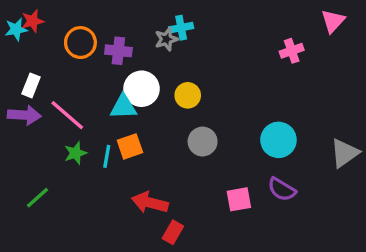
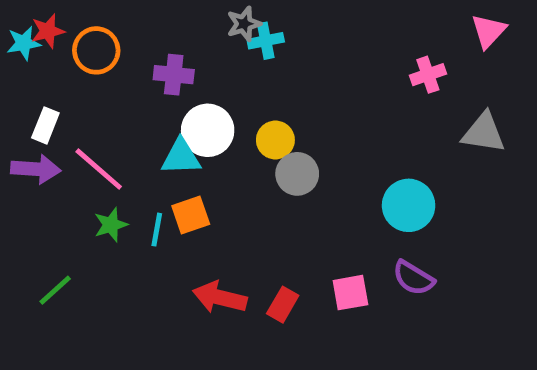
gray star: (166, 39) -> (244, 24), moved
orange circle: (80, 43) -> (96, 50), moved
gray circle: (203, 142) -> (297, 174), moved
gray triangle: (344, 153) -> (484, 133), moved, turned 44
red rectangle: (173, 232) -> (283, 305), moved

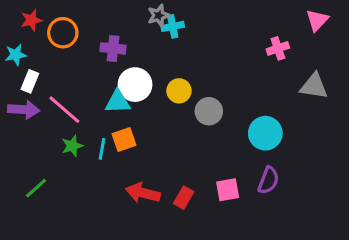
cyan star: (24, 43) -> (16, 55), moved
gray circle: (297, 174) -> (209, 111), moved
purple semicircle: (413, 278) -> (268, 180), turned -100

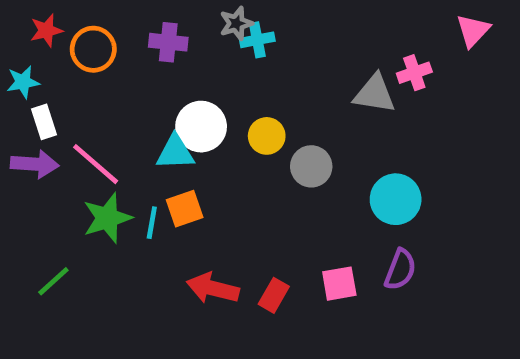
purple cross: (113, 48) -> (168, 42), moved
white rectangle: (30, 81) -> (44, 122), turned -40
gray triangle: (314, 86) -> (374, 94), moved
green star: (72, 146) -> (107, 218), size x1.5

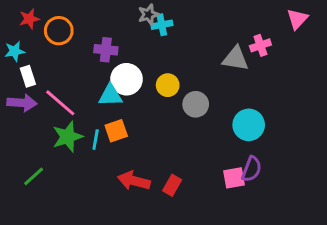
purple cross: (168, 42) -> (106, 50), moved
pink square: (339, 284) -> (234, 178), moved

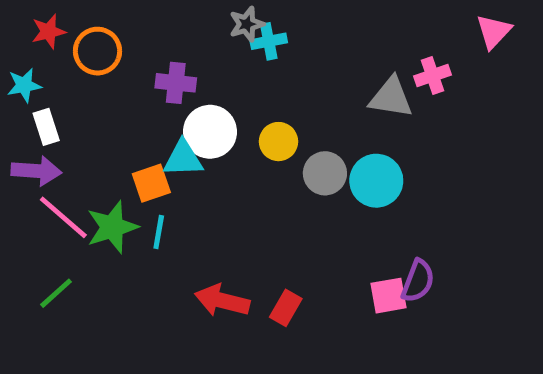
pink line: (60, 103) -> (63, 217), moved
cyan circle: (249, 125) -> (376, 181), moved
orange square: (116, 131) -> (151, 183), moved

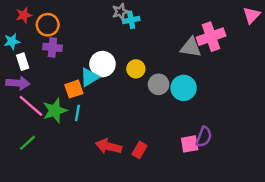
pink triangle: (494, 31) -> (252, 15), moved
pink cross: (433, 76) -> (211, 37), size x1.6
purple cross: (176, 83) -> (52, 47), moved
cyan triangle: (183, 159) -> (89, 77), turned -30

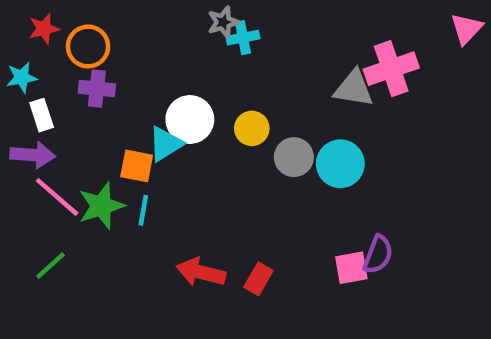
orange square: (74, 89) -> (137, 166), turned 30

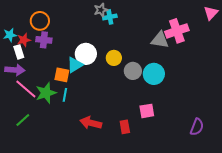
red star: (44, 29) -> (24, 40), moved
purple semicircle: (378, 255) -> (197, 127), moved
pink square: (351, 268) -> (147, 111), moved
red rectangle: (258, 279) -> (125, 127), moved, turned -40

